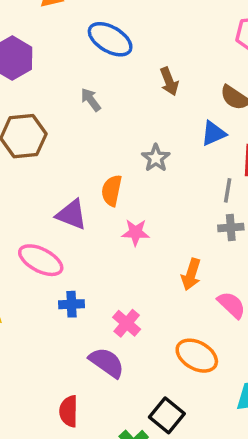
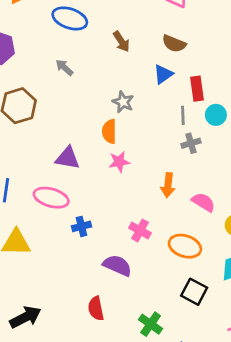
orange semicircle: (112, 191) -> (109, 131), moved
pink cross: (127, 323) -> (140, 230), moved
black square: (167, 415) -> (194, 292), moved

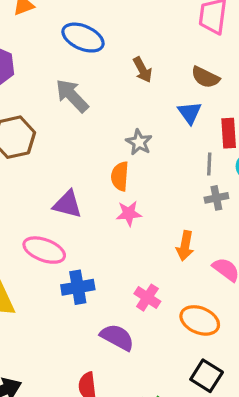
gray arrow: (64, 67) -> (72, 96), size x1.6
blue triangle: (163, 74) -> (190, 113), turned -35
blue cross: (81, 226) -> (78, 287), size x1.4

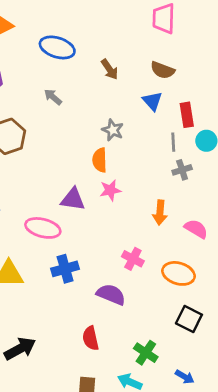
gray arrow: (72, 96) -> (53, 97), size x0.6
purple triangle: (68, 204) -> (73, 199), moved
blue cross: (78, 287) -> (65, 269), moved

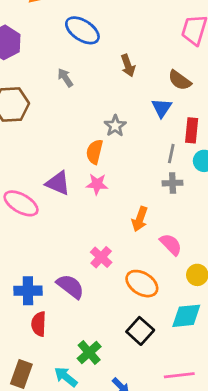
blue cross: (65, 269) -> (28, 291), moved

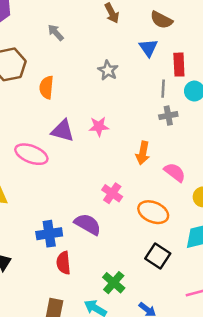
orange semicircle: (94, 152) -> (46, 87), moved

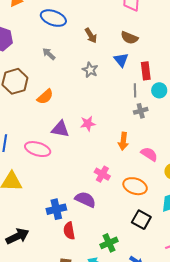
gray star: (108, 70) -> (90, 70), moved
orange semicircle: (46, 87) -> (45, 97), turned -132
green cross: (114, 283) -> (109, 243), turned 30

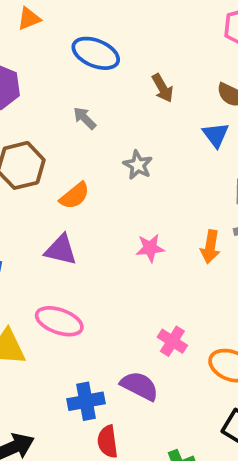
gray star: (90, 70) -> (138, 165), moved
purple triangle: (60, 129) -> (61, 250), moved
orange arrow: (123, 141) -> (210, 247), moved
pink ellipse: (38, 149) -> (59, 321), moved

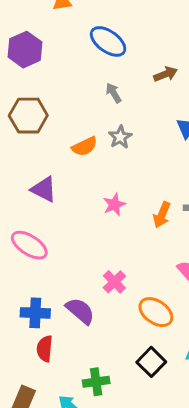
brown arrow: (163, 88) -> (166, 74), moved, turned -95
gray arrow: (85, 118) -> (114, 93), moved
orange semicircle: (75, 196) -> (85, 146), moved
pink star: (150, 248) -> (114, 205), turned -30

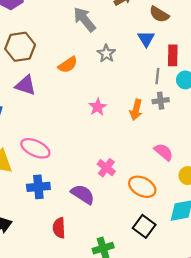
gray arrow: (114, 93) -> (85, 19), size x1.6
gray star: (120, 137) -> (106, 53), moved
purple triangle: (44, 189) -> (26, 85), moved
blue cross: (35, 313) -> (38, 187), moved

